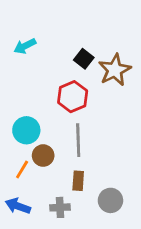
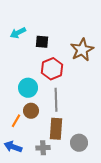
black square: (84, 59) -> (42, 42), moved, turned -32
cyan circle: (26, 130) -> (28, 88), moved
brown rectangle: (78, 181) -> (56, 129), size x1.5

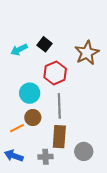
cyan arrow: (18, 33) -> (19, 50), moved
black square: (42, 42) -> (44, 44), turned 32
orange line: (16, 121) -> (17, 128), turned 32

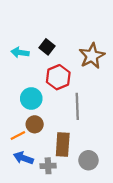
cyan arrow: (19, 50) -> (20, 52), turned 35
gray line: (59, 106) -> (77, 106), moved
blue arrow: (14, 156) -> (23, 158), moved

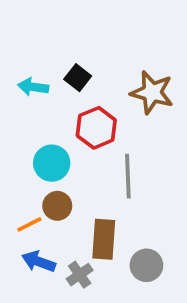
brown star: (92, 56) -> (152, 92), turned -30
gray cross: (48, 166) -> (80, 275), turned -32

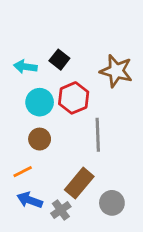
cyan circle: (52, 163) -> (40, 102), moved
brown circle: (57, 206) -> (40, 139), moved
brown rectangle: (104, 239) -> (79, 183), turned 36

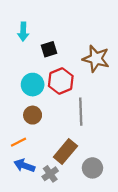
black square: (59, 60) -> (49, 49), turned 35
cyan arrow: (25, 67) -> (23, 32), moved, turned -96

